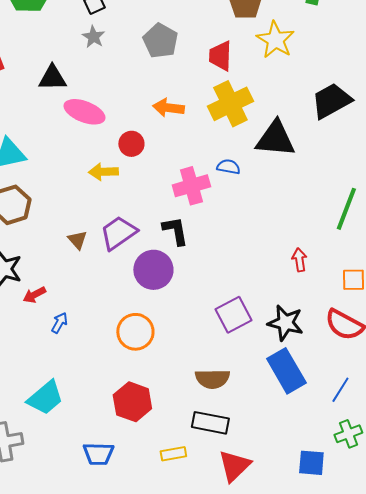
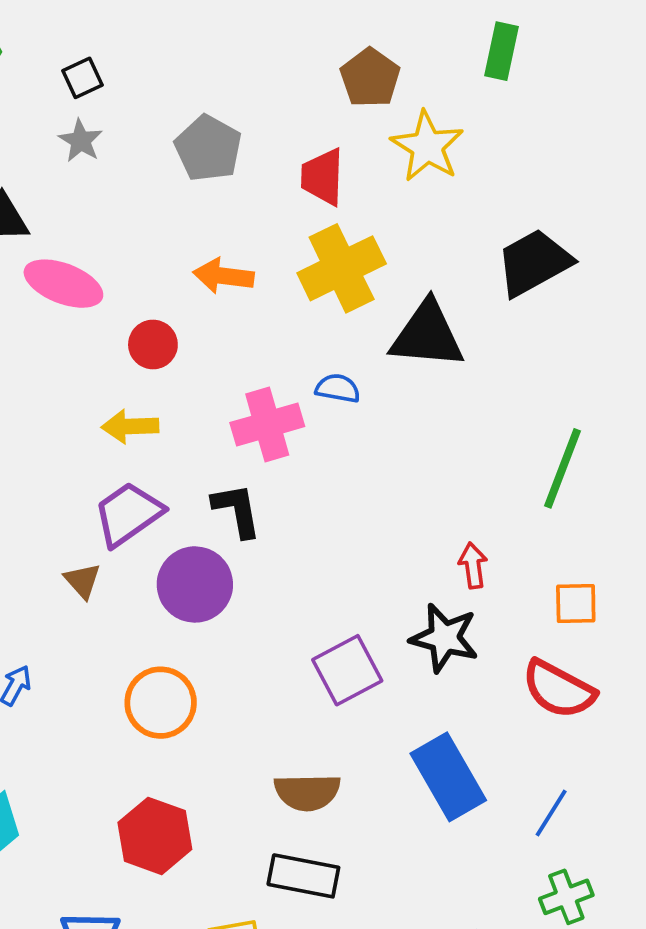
yellow arrow: (103, 172) -> (130, 426), moved
brown triangle: (77, 240) -> (82, 581), moved
black star: (285, 323) -> (444, 638), moved

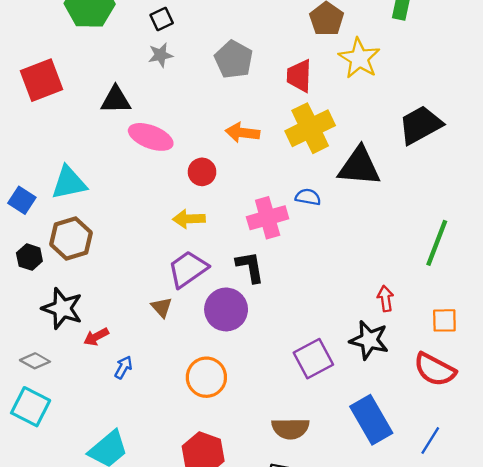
gray star: (81, 141) -> (161, 55), turned 30

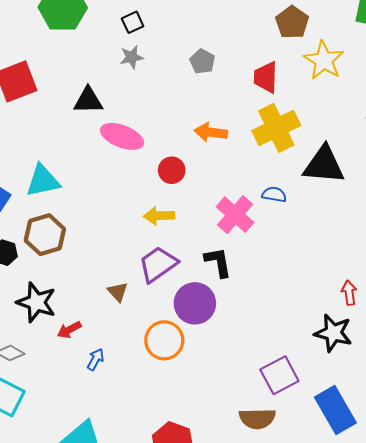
gray pentagon: (234, 59) -> (202, 61), size x0.7
pink cross: (268, 218) -> (235, 215), turned -33
brown triangle: (162, 307) -> (118, 292), moved
purple square: (313, 359) -> (279, 375), moved
orange circle: (206, 377) -> (164, 340), moved

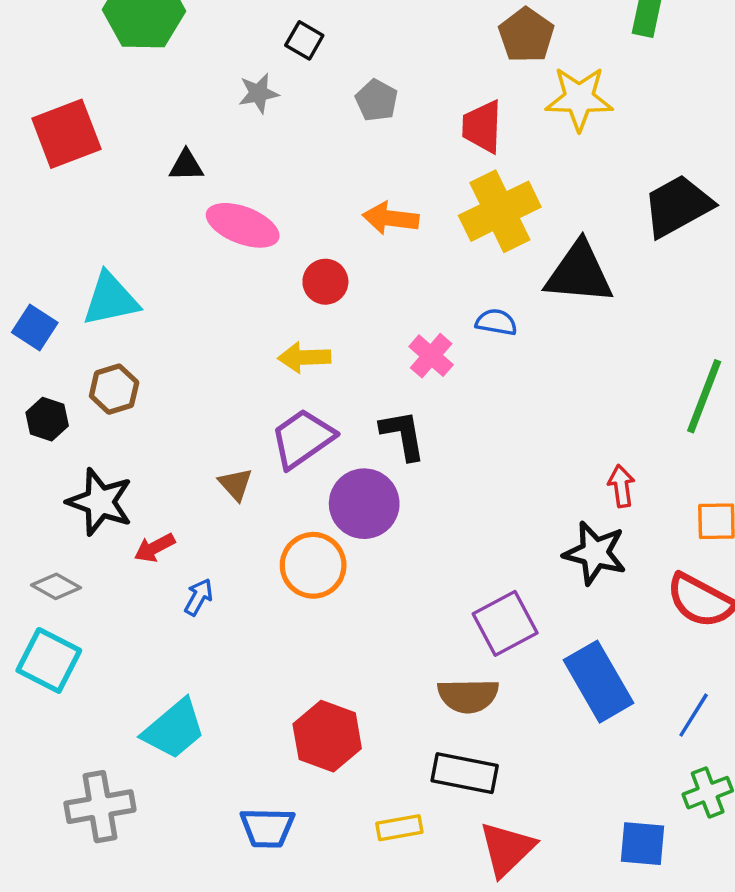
black square: (133, 22) -> (304, 40), moved, turned -35
yellow star: (324, 60) -> (579, 99), turned -30
black triangle: (88, 100) -> (186, 165), size x0.7
pink cross: (235, 215) -> (431, 356), size x0.7
brown hexagon: (45, 235) -> (114, 389), size x0.7

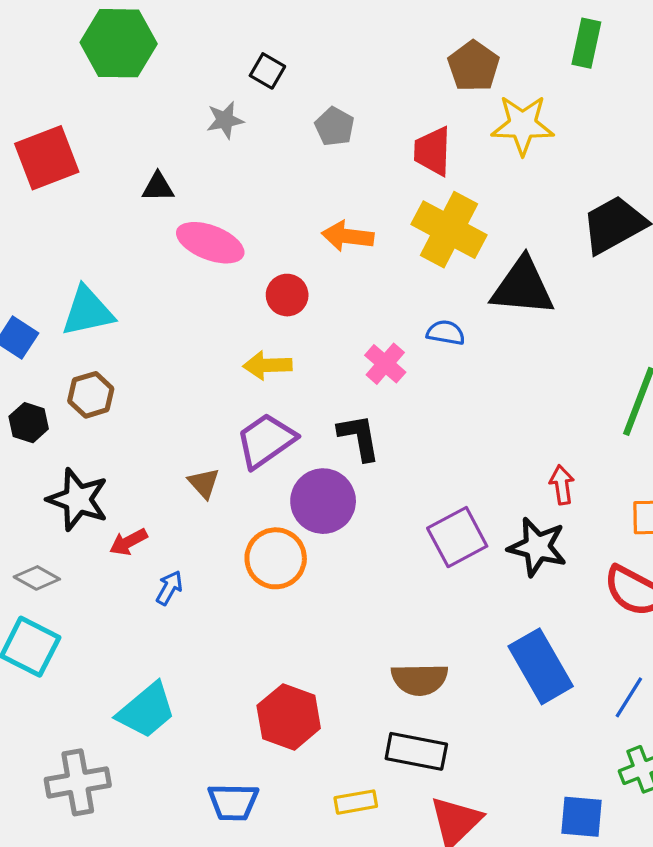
yellow cross: (500, 211) -> (449, 230), turned -36
purple square: (505, 623) -> (457, 537), moved

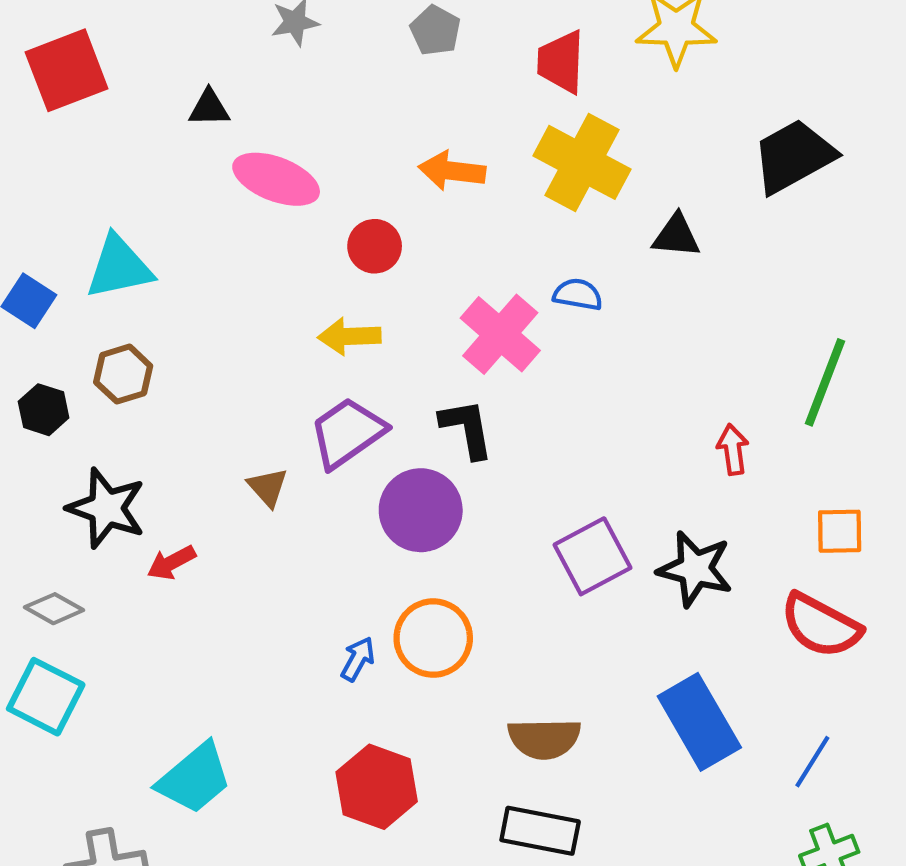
black triangle: (523, 287) -> (676, 236), size x0.6
pink cross: (385, 364) -> (500, 334), size x1.5
red arrow: (562, 485) -> (733, 449), moved
orange circle: (276, 558) -> (433, 638), moved
blue arrow: (169, 588) -> (358, 659), moved

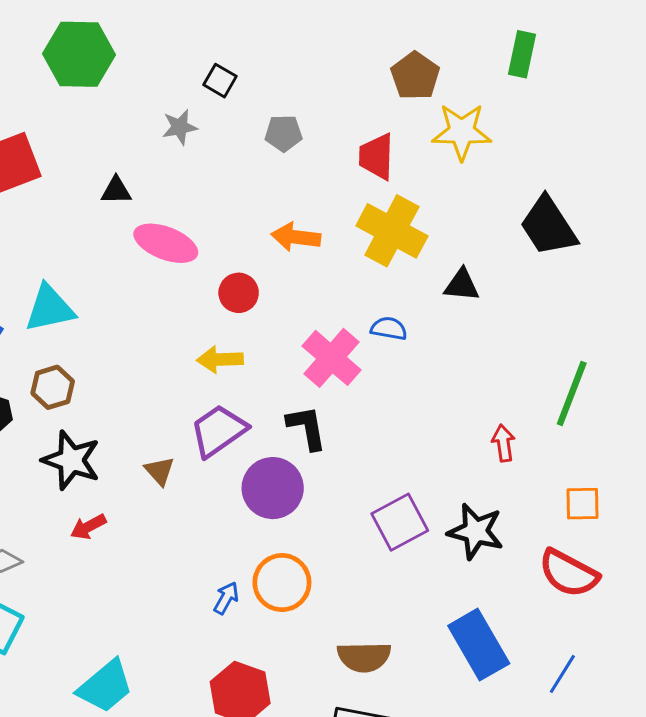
gray pentagon: (435, 30) -> (283, 133), turned -30
black trapezoid: (794, 156) -> (548, 226), turned -94
black star: (106, 508) -> (71, 460), moved

